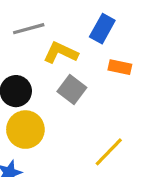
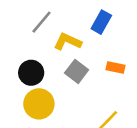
gray line: (29, 29) -> (42, 22), turned -35
orange rectangle: (120, 67) -> (116, 68), moved

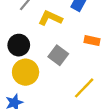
gray square: (77, 71) -> (58, 55), moved

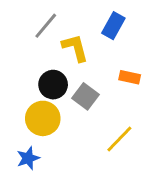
yellow L-shape: (50, 18) -> (75, 48), turned 50
black circle: (19, 45) -> (53, 85), moved

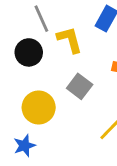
gray line: (46, 26) -> (41, 19), turned -64
black circle: (53, 85) -> (29, 52), moved

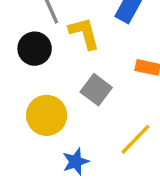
blue star: (25, 146) -> (76, 162), moved

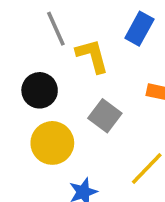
black circle: (35, 49) -> (40, 90), moved

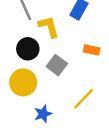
black circle: (40, 90) -> (28, 49), moved

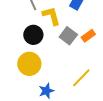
orange rectangle: (92, 50) -> (88, 36), turned -48
gray square: (57, 65) -> (68, 36), moved

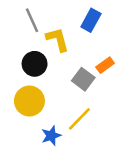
gray square: (68, 36) -> (83, 79), moved
yellow line: (81, 78) -> (79, 119), moved

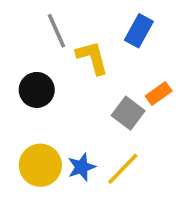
black circle: (35, 64) -> (37, 90), moved
yellow circle: (29, 101) -> (40, 165), moved
blue star: (51, 136) -> (82, 167), moved

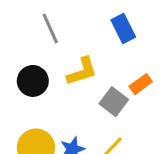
blue rectangle: (139, 31) -> (123, 29), turned -56
yellow L-shape: (92, 58) -> (82, 71), moved, turned 88

